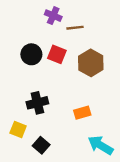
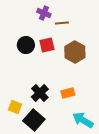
red square: (57, 54) -> (47, 45), turned -35
black cross: (37, 103) -> (40, 93), moved, turned -30
black square: (41, 145) -> (34, 120), size x1.5

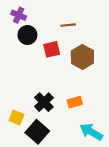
purple cross: (44, 13) -> (19, 15), moved
black circle: (26, 45) -> (27, 35), moved

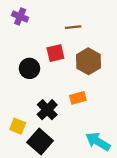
black circle: (27, 35) -> (29, 68), moved
orange rectangle: (75, 102) -> (78, 98), moved

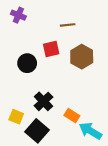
orange rectangle: (78, 98) -> (72, 116), moved, turned 48

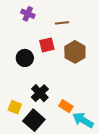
purple cross: (18, 15) -> (28, 14), moved

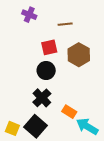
black circle: (25, 58) -> (46, 70), moved
yellow square: (15, 107) -> (12, 128), moved

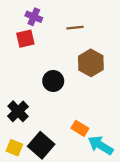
red square: (49, 47) -> (25, 39), moved
black cross: (42, 98) -> (18, 111), moved

